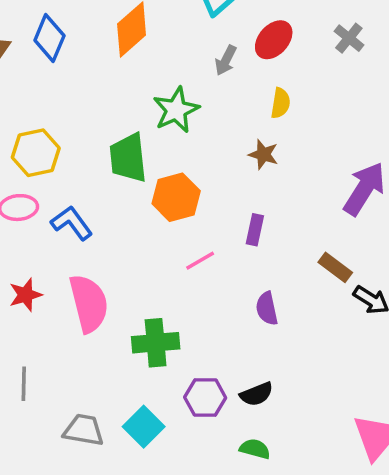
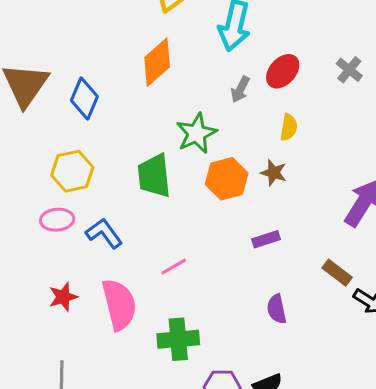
blue diamond: (49, 38) -> (84, 99), moved
orange hexagon: (176, 197) -> (227, 179), moved
purple rectangle: (255, 230) -> (266, 239), turned 60
pink line: (200, 261) -> (174, 267), moved

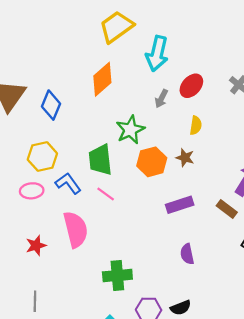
blue L-shape: (104, 233) -> (68, 183), moved
purple rectangle: (266, 239) -> (180, 205), size x1.4
pink line: (174, 267) -> (106, 194), moved, turned 66
brown rectangle: (337, 273) -> (227, 209), moved
pink semicircle: (119, 304) -> (76, 229), moved

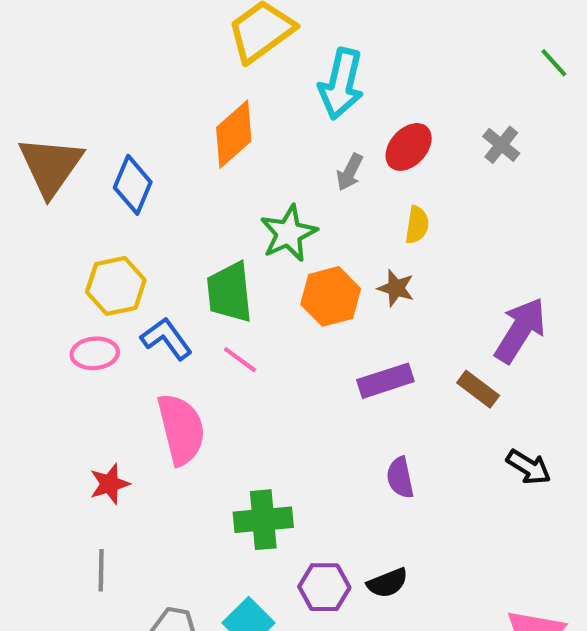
red star: (36, 245) -> (110, 484), moved

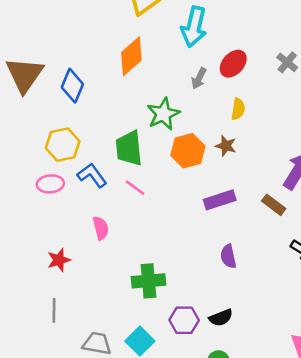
pink semicircle: (181, 429) -> (101, 228), size x0.6

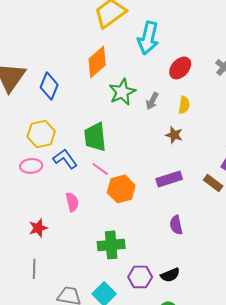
gray arrow: (199, 78) -> (152, 101), moved
green star: (163, 114) -> (122, 92), moved
orange hexagon: (188, 151) -> (121, 189), moved

